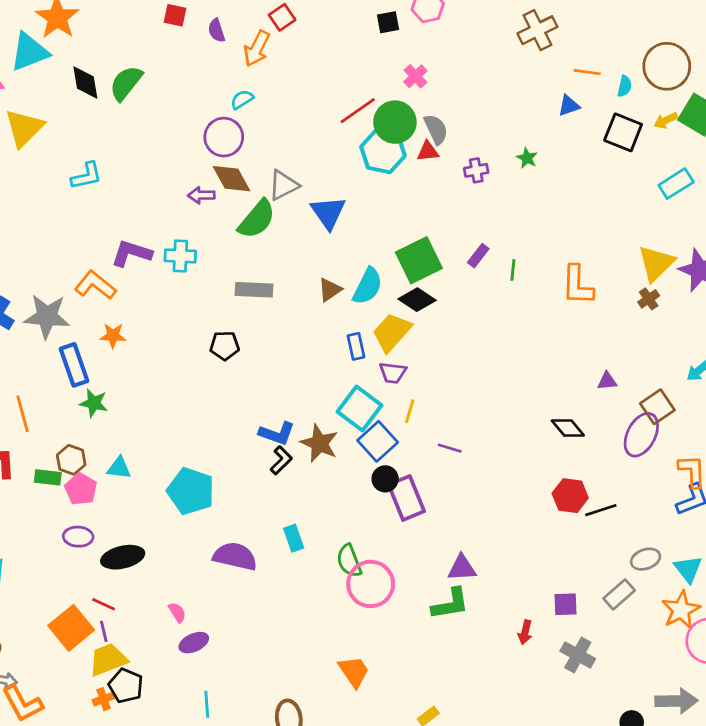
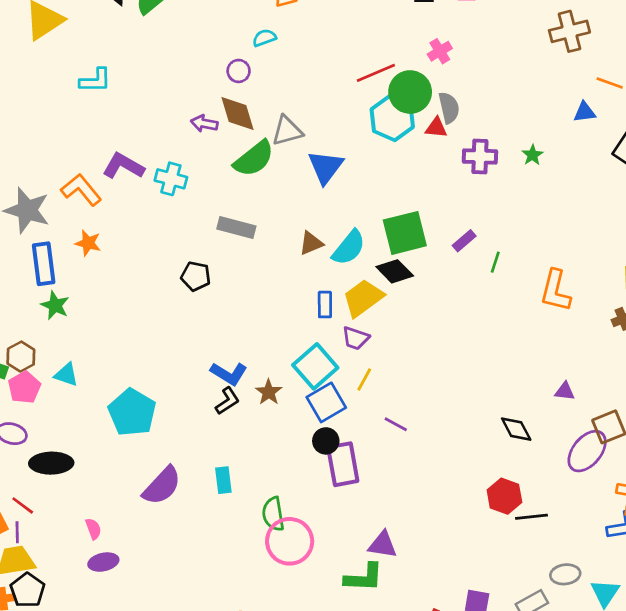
purple circle: (224, 137) -> (239, 71), size x0.6
purple cross: (476, 170) -> (480, 156), size x1.4
brown star: (319, 443) -> (269, 392), size x0.7
purple semicircle: (235, 556) -> (162, 486), turned 108

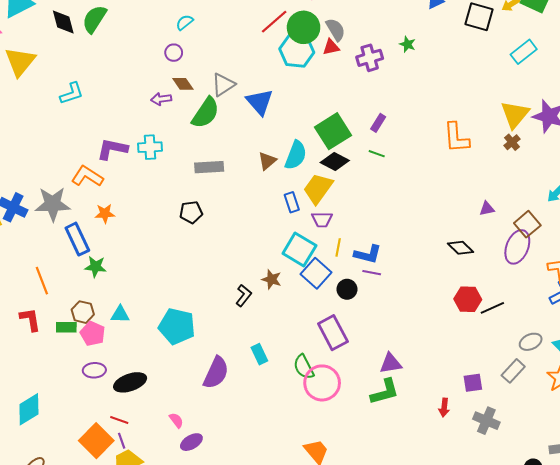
brown diamond: (237, 113) -> (183, 84), size x0.7
green line: (495, 262) -> (377, 154), moved, turned -70
blue L-shape: (229, 374) -> (368, 254), moved
black circle: (326, 441) -> (347, 289), moved
purple rectangle: (343, 464) -> (333, 333), moved

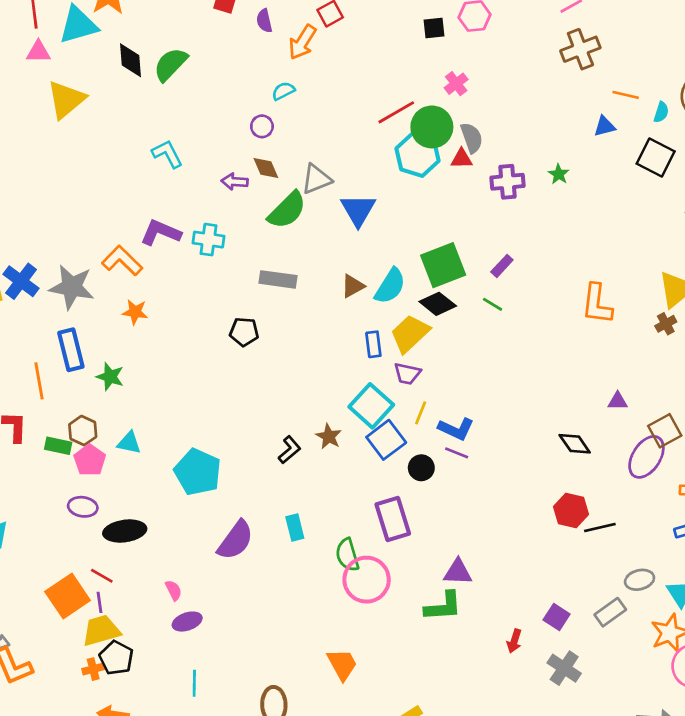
cyan L-shape: (72, 93) -> (167, 154), moved, turned -110
blue rectangle: (77, 239) -> (71, 350), moved
purple square: (473, 383) -> (557, 617), turned 30

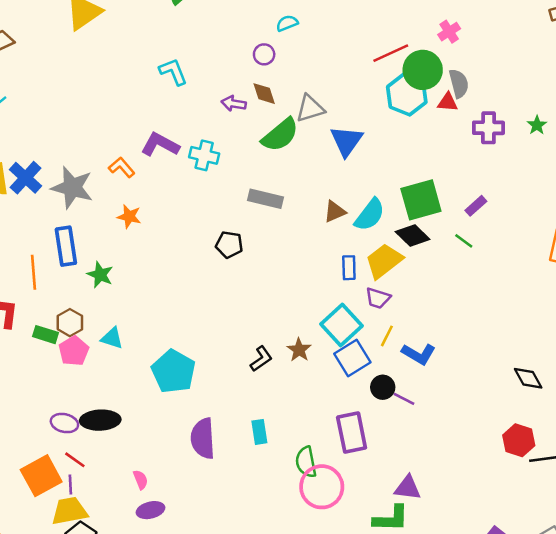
orange L-shape: (122, 261) -> (122, 167), size x0.7
purple line: (457, 453) -> (404, 399), moved
purple ellipse: (83, 507) -> (64, 423), moved
purple semicircle: (235, 540) -> (203, 438), turned 135

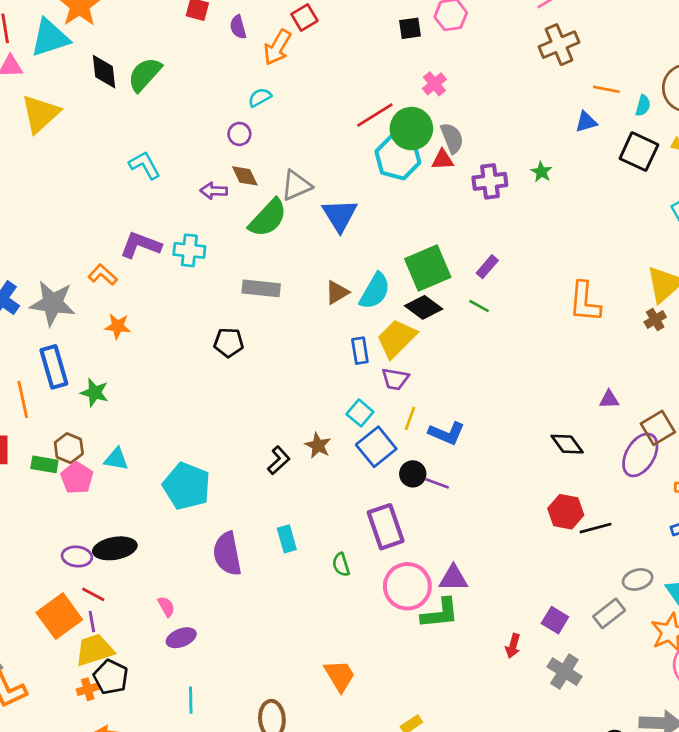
cyan square: (341, 325) -> (360, 413), size x0.6
green semicircle: (306, 462) -> (341, 565), size x0.7
pink circle: (322, 487) -> (407, 586), moved

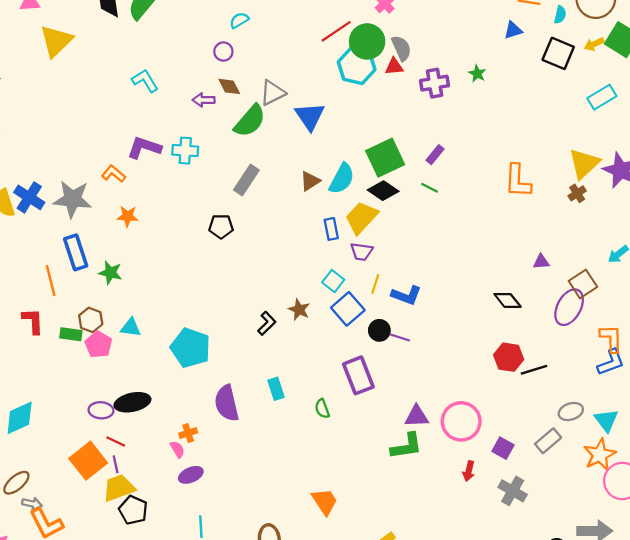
gray rectangle: (261, 288) -> (246, 180), turned -60
pink circle: (407, 586) -> (461, 421), moved
orange cross: (88, 689) -> (188, 433), moved

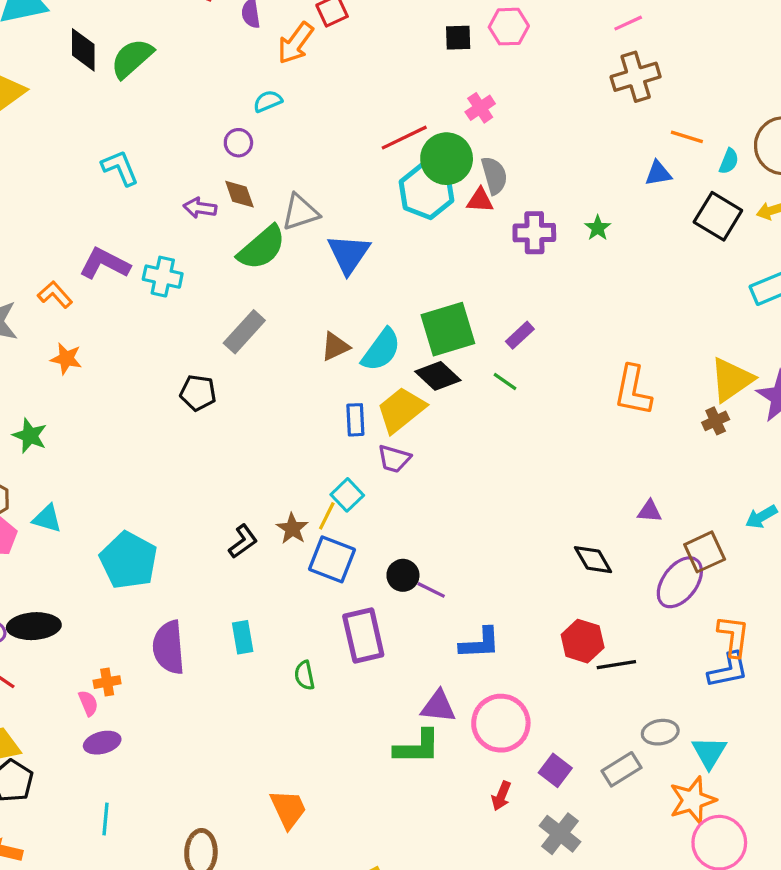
yellow line: (375, 284) -> (327, 516), moved
blue L-shape: (406, 295) -> (480, 643), moved, turned -32
blue square: (348, 309) -> (332, 559), moved, turned -36

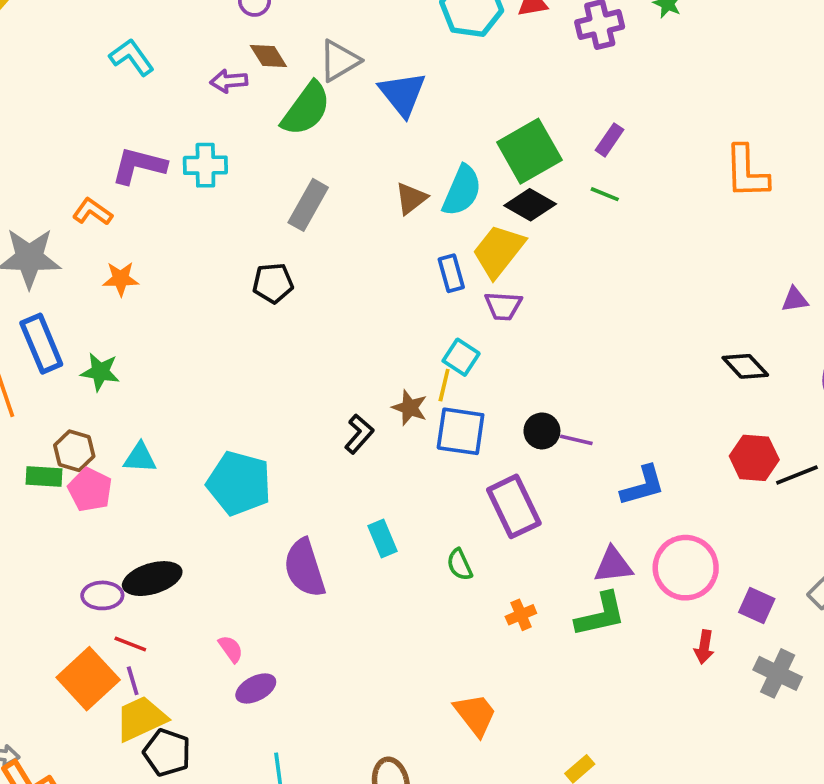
orange cross: (107, 682) -> (521, 615), moved

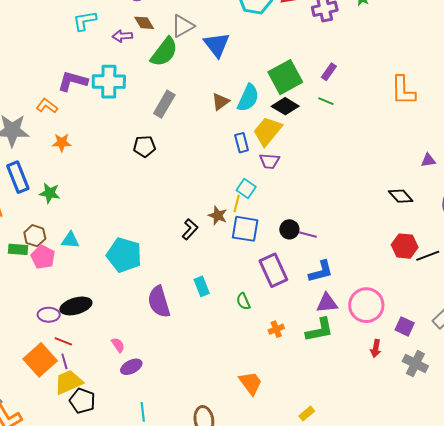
cyan L-shape: (132, 57) -> (85, 21), moved, turned -65
cyan cross: (205, 165) -> (109, 82), size x1.4
blue L-shape: (643, 486) -> (321, 271), moved

